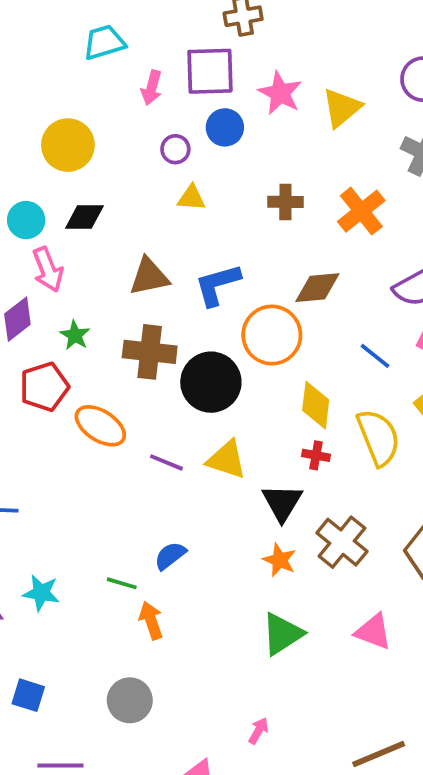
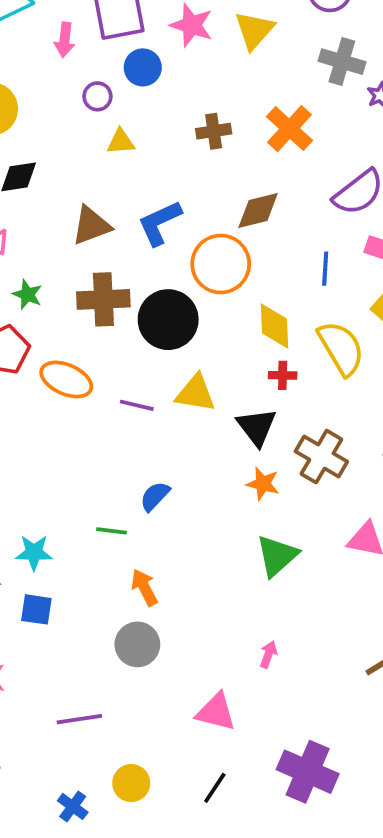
blue line: (375, 356) -> (325, 269), turned 64
orange arrow: (151, 620) -> (144, 587), moved
blue square: (28, 695) -> (36, 609), moved

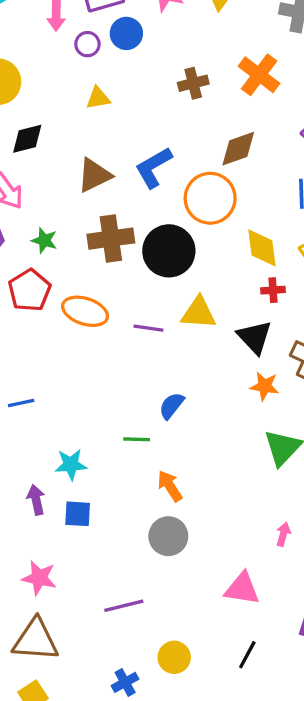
purple circle: (97, 96) -> (87, 44), moved
yellow triangle: (121, 142) -> (98, 98), moved
blue cross: (73, 806) -> (125, 682), turned 30

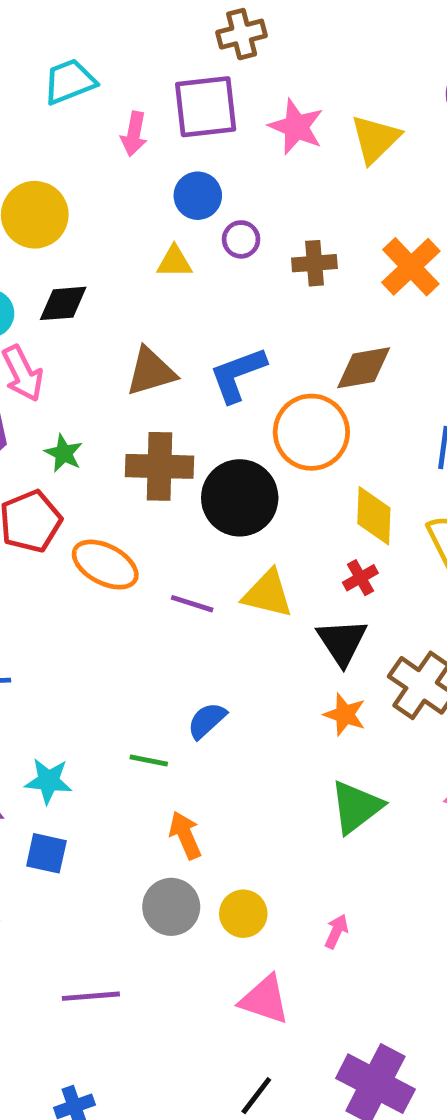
blue circle: (126, 33) -> (198, 196), moved
purple circle: (87, 44) -> (241, 239), moved
red cross: (273, 290) -> (360, 578), moved, turned -35
yellow circle: (174, 657) -> (243, 914), moved

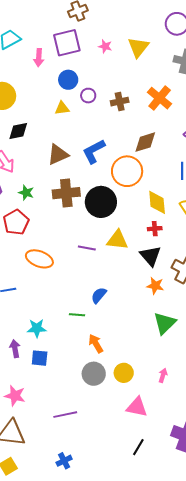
pink star: (296, 127) -> (105, 46), size x0.6
orange ellipse: (105, 565) -> (39, 259), moved
red cross: (360, 578) -> (155, 229), turned 32

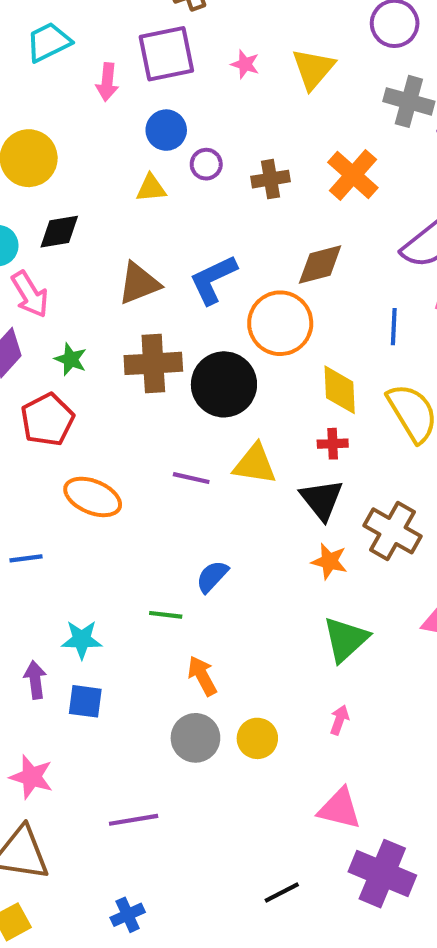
pink arrow: (163, 375) -> (339, 720), moved
pink triangle: (137, 407) -> (340, 809), moved
black line: (138, 447) -> (282, 893), turned 30

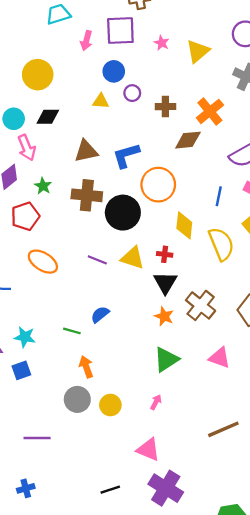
brown diamond: (320, 265) -> (188, 140), moved
red cross: (333, 444) -> (165, 254), moved
blue square: (85, 701) -> (21, 370), turned -36

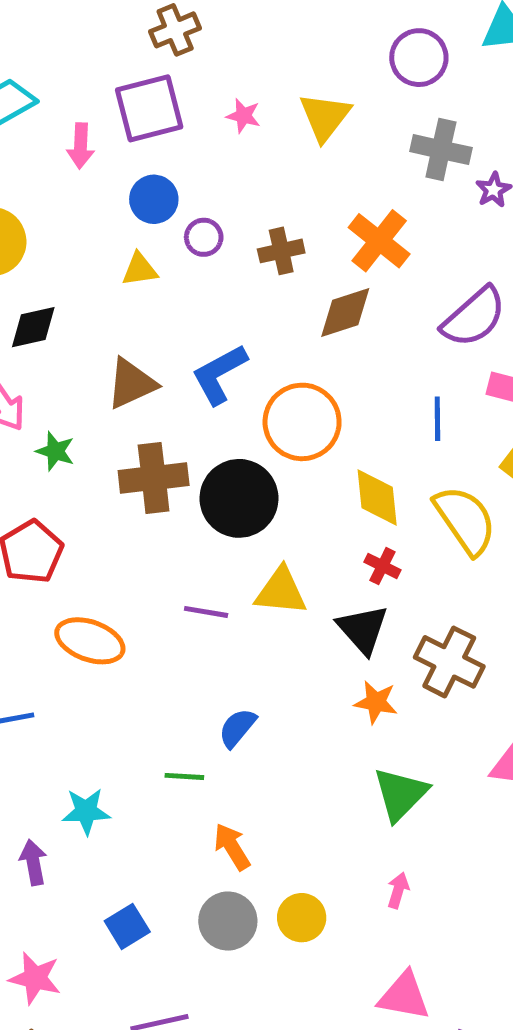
green star: (43, 186) -> (55, 451), moved
red cross: (165, 254) -> (382, 566), moved, turned 32
blue square: (21, 370) -> (127, 926), moved

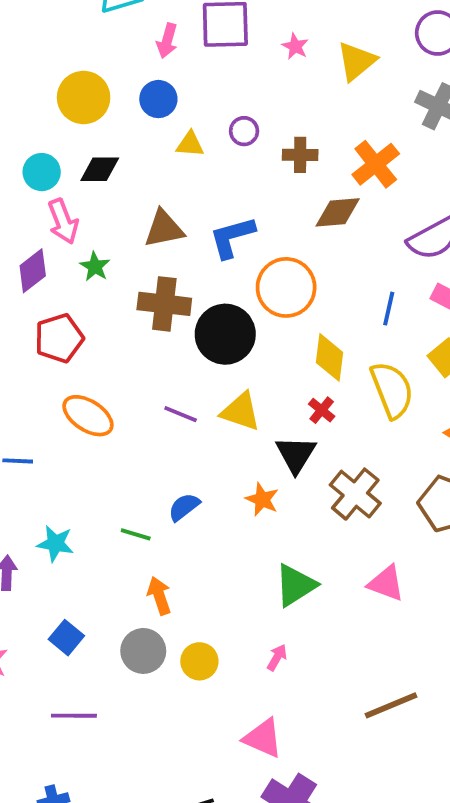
blue circle: (154, 199) -> (158, 99), moved
orange star: (376, 702) -> (262, 499), moved
blue square: (127, 926) -> (66, 638), turned -32

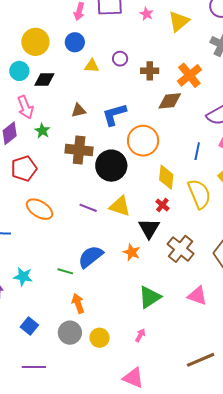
cyan circle: (42, 172) -> (19, 71), moved
brown triangle: (164, 229) -> (78, 110), size x0.7
blue semicircle: (184, 507) -> (91, 257), size x1.5

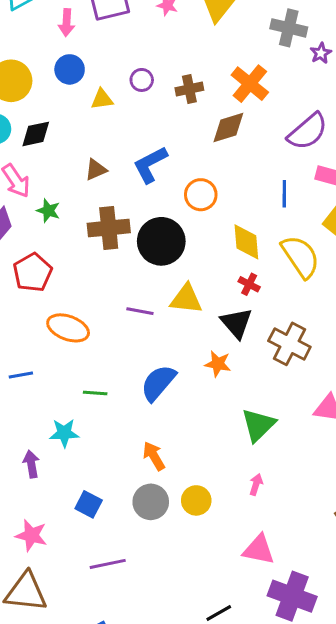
orange circle: (143, 141) -> (201, 195), size x0.7
green line: (65, 271) -> (95, 393), moved

